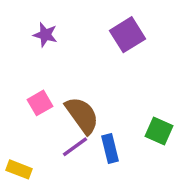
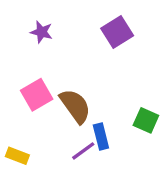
pink square: (40, 103) -> (37, 95), size x1.4
purple line: (75, 147) -> (83, 151), moved

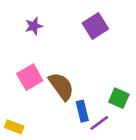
purple star: (41, 32) -> (34, 26), turned -30
purple line: (83, 151) -> (99, 123), moved

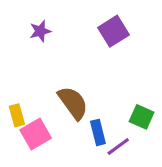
pink square: (30, 77) -> (36, 134), moved
yellow rectangle: (14, 127) -> (17, 115), moved, turned 54

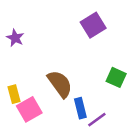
purple star: (40, 31) -> (15, 38), moved, turned -30
green square: (142, 117) -> (116, 77), moved

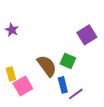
purple square: (93, 25) -> (87, 35), moved
green square: (116, 77) -> (68, 61), moved

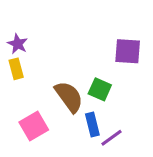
purple square: (87, 35) -> (128, 51), turned 36
yellow rectangle: (11, 74) -> (16, 69), moved

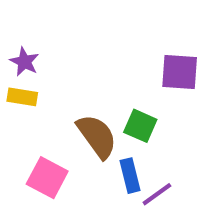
yellow rectangle: (16, 69) -> (22, 97), turned -66
pink square: (34, 126) -> (47, 178), turned -32

